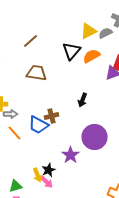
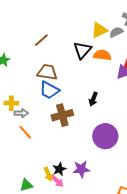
orange semicircle: (92, 56) -> (102, 55), turned 36
brown cross: (52, 116) -> (62, 115), size x1.5
blue trapezoid: (38, 125) -> (49, 90), moved
purple star: (70, 155) -> (81, 169), moved, turned 30

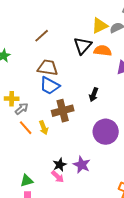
gray arrow: (21, 113) -> (22, 109), turned -40
purple star: (81, 169) -> (82, 165), turned 30
yellow arrow: (48, 174) -> (44, 128), moved

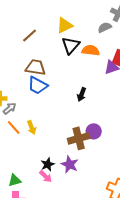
yellow triangle: (100, 26) -> (65, 25), moved
brown cross: (63, 111) -> (79, 138), moved
purple circle: (106, 132) -> (94, 131), size x0.6

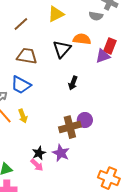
gray semicircle: (105, 27) -> (96, 16), turned -144
black triangle: (71, 45) -> (62, 49), moved
blue trapezoid: (38, 85) -> (21, 85), moved

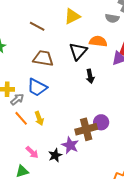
brown line: (21, 24) -> (37, 26), turned 70
black arrow: (73, 83) -> (90, 76), moved, turned -32
purple star: (61, 153) -> (70, 145), moved
pink arrow: (37, 165) -> (32, 152), moved

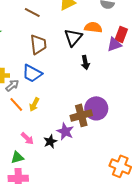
brown trapezoid: (43, 58) -> (38, 44), turned 75
yellow arrow: (39, 118) -> (34, 104), turned 48
purple circle: (101, 122) -> (96, 108), size x1.5

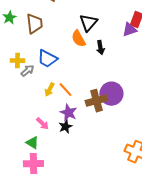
orange semicircle: (93, 27) -> (78, 39), moved, turned -126
brown trapezoid: (38, 44) -> (34, 24), moved
orange line: (16, 104) -> (65, 90), moved
purple star: (65, 131) -> (68, 113), moved
green triangle: (17, 157) -> (32, 143), turned 48

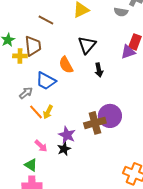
orange semicircle: (78, 39) -> (66, 65), moved
yellow cross: (17, 61) -> (20, 56), moved
orange line: (65, 90) -> (36, 112), moved

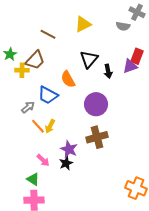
brown trapezoid: (33, 46) -> (35, 60), turned 50
black arrow: (99, 70) -> (108, 71), moved
purple circle: (110, 116) -> (96, 104), moved

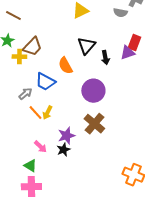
brown line: (48, 34) -> (13, 16), moved
brown cross: (97, 137) -> (94, 124), turned -35
purple star: (69, 149) -> (66, 136), turned 30

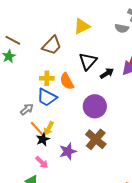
brown line: (13, 16) -> (13, 40), moved
brown trapezoid: (32, 47) -> (52, 45), moved
yellow cross: (19, 57) -> (47, 78), moved
black arrow: (105, 58) -> (107, 73), turned -112
black star: (63, 150) -> (43, 139), moved

